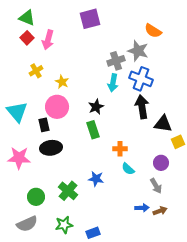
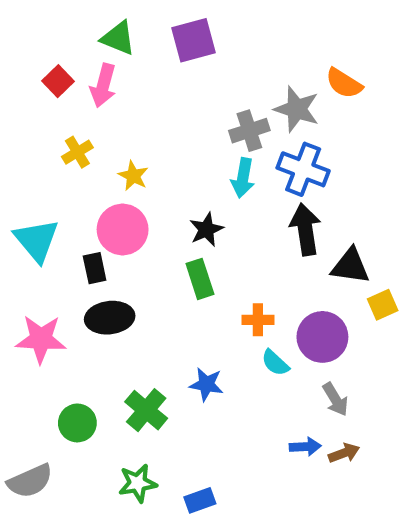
green triangle: (27, 18) -> (118, 38), moved
orange semicircle: (153, 31) -> (344, 83), moved
purple circle: (161, 163) -> (322, 337), moved, size x1.5
gray semicircle: (27, 224) -> (30, 481), moved

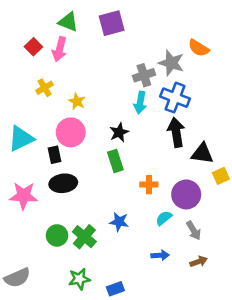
cyan triangle: (37, 240) -> (21, 139), turned 44
cyan semicircle: (275, 363) -> (164, 218), moved, turned 98
green circle: (77, 423) -> (57, 235), moved
blue arrow: (305, 447) -> (160, 255), moved

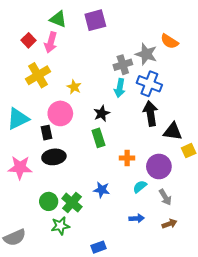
yellow cross: (45, 88) -> (38, 75), size x1.6
yellow star: (77, 101) -> (74, 87), moved
green star: (79, 279) -> (60, 226), moved

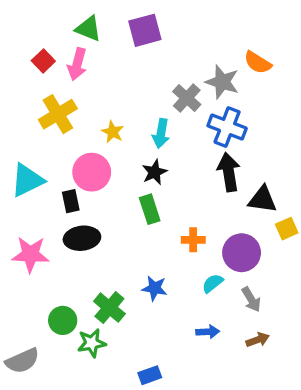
gray cross: (123, 65) -> (187, 98), turned -30
cyan arrow: (120, 88) -> (161, 133), moved
green circle: (49, 201) -> (63, 320), moved

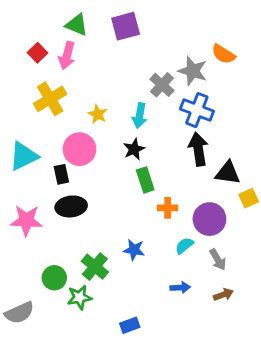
green rectangle: (150, 209) -> (145, 180), moved

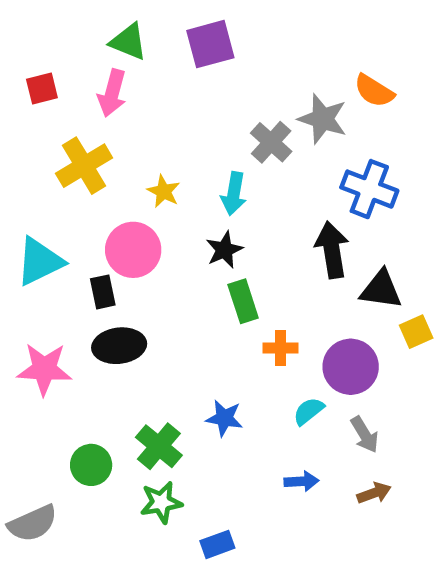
red square: (38, 53) -> (42, 88), moved, turned 30
blue cross: (197, 110) -> (369, 189), moved
green star: (79, 297) -> (161, 502), moved

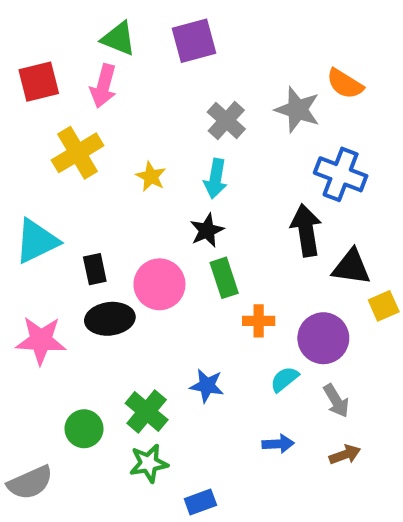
red square: (42, 88) -> (39, 82), size x1.4
gray cross: (271, 142) -> (226, 120), moved
pink circle: (133, 250) -> (159, 284), moved

